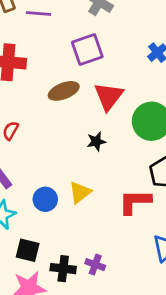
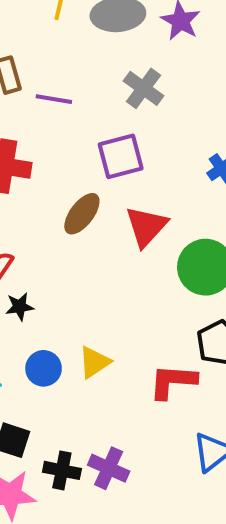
brown ellipse: (64, 91) -> (82, 214), turned -36
black star: (96, 141) -> (20, 307), moved
purple cross: (95, 265) -> (109, 468), size x1.4

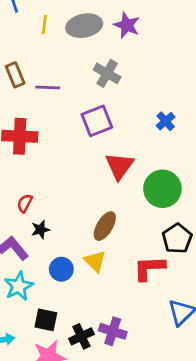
brown ellipse: (82, 214) -> (105, 226), moved
yellow triangle: (94, 362) -> (95, 261), turned -35
black cross: (62, 470) -> (81, 336), turned -30

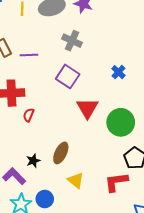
purple square: (97, 121) -> (68, 76), turned -30
red semicircle: (25, 203) -> (29, 115), moved
brown ellipse: (105, 226) -> (61, 153), moved
blue circle: (61, 269) -> (45, 199), moved

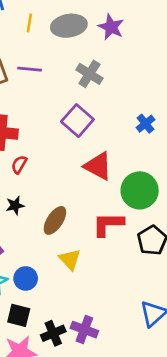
purple line: (29, 55) -> (30, 69), moved
red triangle: (87, 108) -> (98, 166), turned -40
black star: (33, 161) -> (15, 205), moved
red L-shape: (116, 182) -> (108, 224), moved

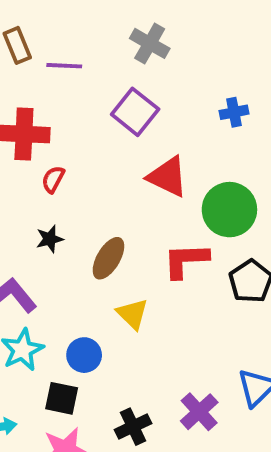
purple line: (30, 69) -> (64, 66), moved
blue cross: (145, 124) -> (234, 112), turned 30
blue circle: (26, 278) -> (84, 355), moved
purple cross: (84, 330) -> (199, 412), moved, turned 30
black cross: (53, 333) -> (133, 427), moved

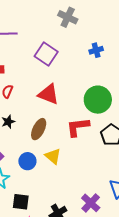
gray cross: (150, 43) -> (68, 17), moved
red triangle: (168, 177) -> (48, 94), moved
blue circle: (84, 355) -> (27, 161), moved

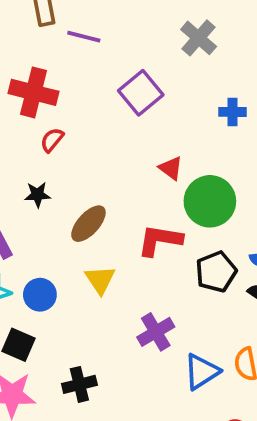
red triangle: (48, 94) -> (171, 168), moved, size x0.6
blue circle: (27, 161) -> (40, 295), moved
purple cross: (91, 203) -> (156, 332), moved

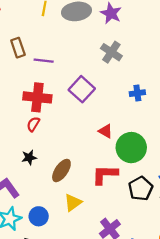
red cross: (33, 92) -> (37, 97), moved
yellow triangle: (100, 280) -> (73, 203), turned 36

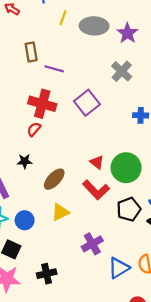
red triangle: (106, 131) -> (97, 162), moved
red L-shape: (105, 174) -> (96, 190), turned -144

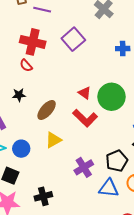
red semicircle: (34, 129) -> (26, 65), turned -80
black pentagon: (129, 209) -> (117, 161), moved
blue triangle: (119, 268) -> (109, 188), turned 40

